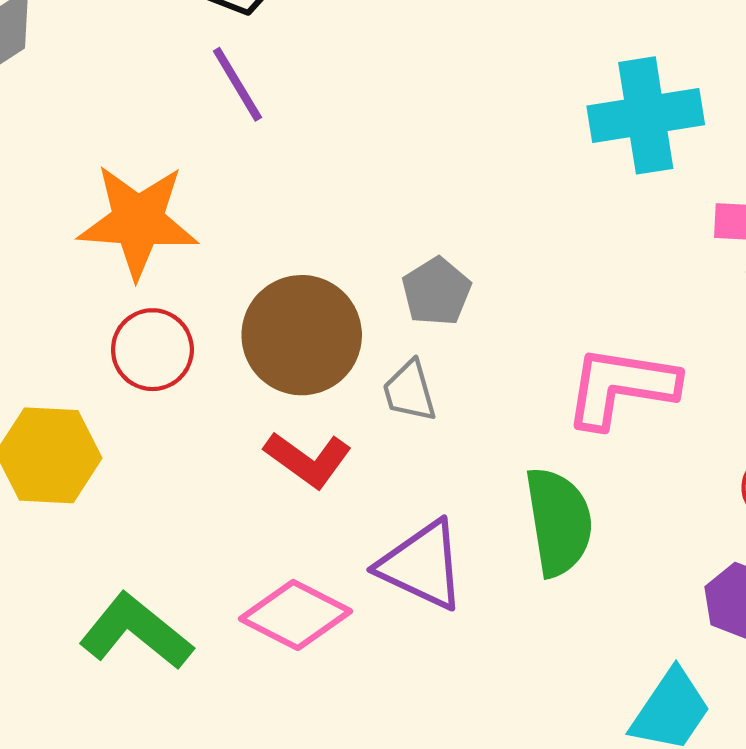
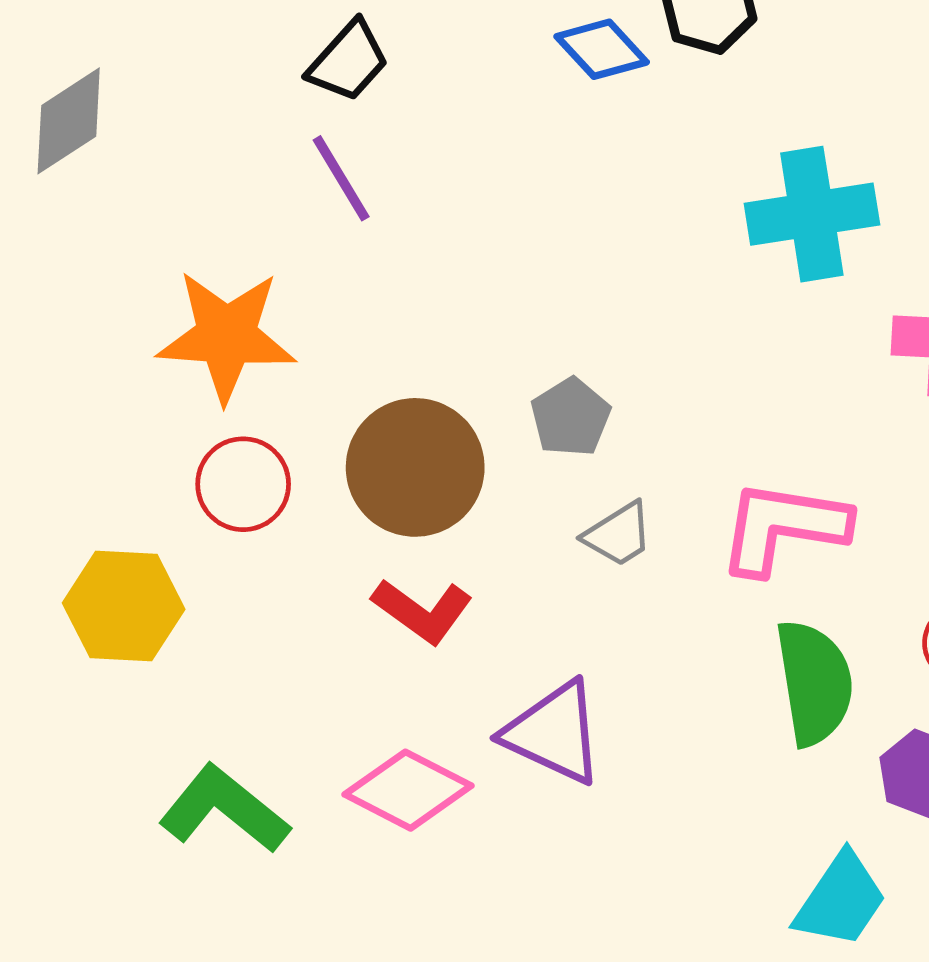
gray trapezoid: (409, 391) -> (618, 534), moved, turned -106
green semicircle: (559, 522) -> (814, 683), moved

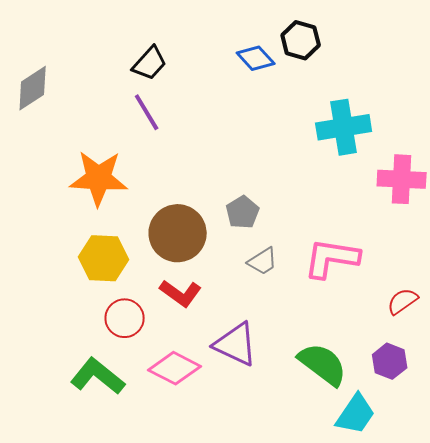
red circle: (243, 484) -> (125, 318), moved
yellow hexagon: (124, 606) -> (104, 258), moved
green semicircle: (814, 683) -> (323, 364), moved, turned -44

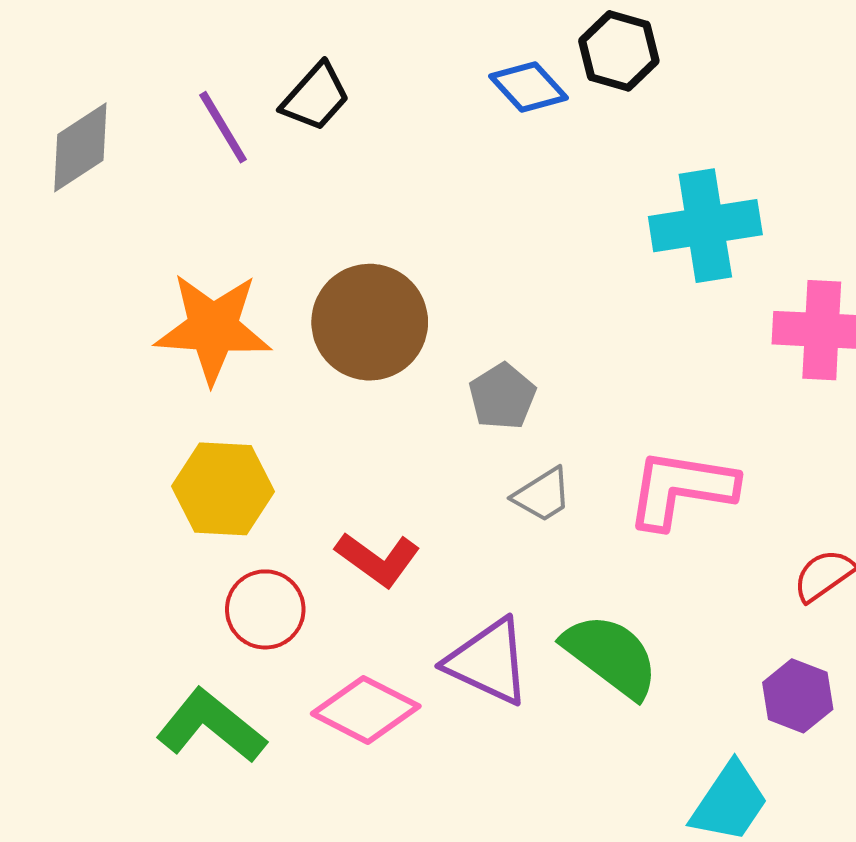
purple line: (147, 112) -> (223, 127), moved
brown circle: (178, 233) -> (370, 322), moved
green semicircle: (323, 364) -> (611, 656), moved

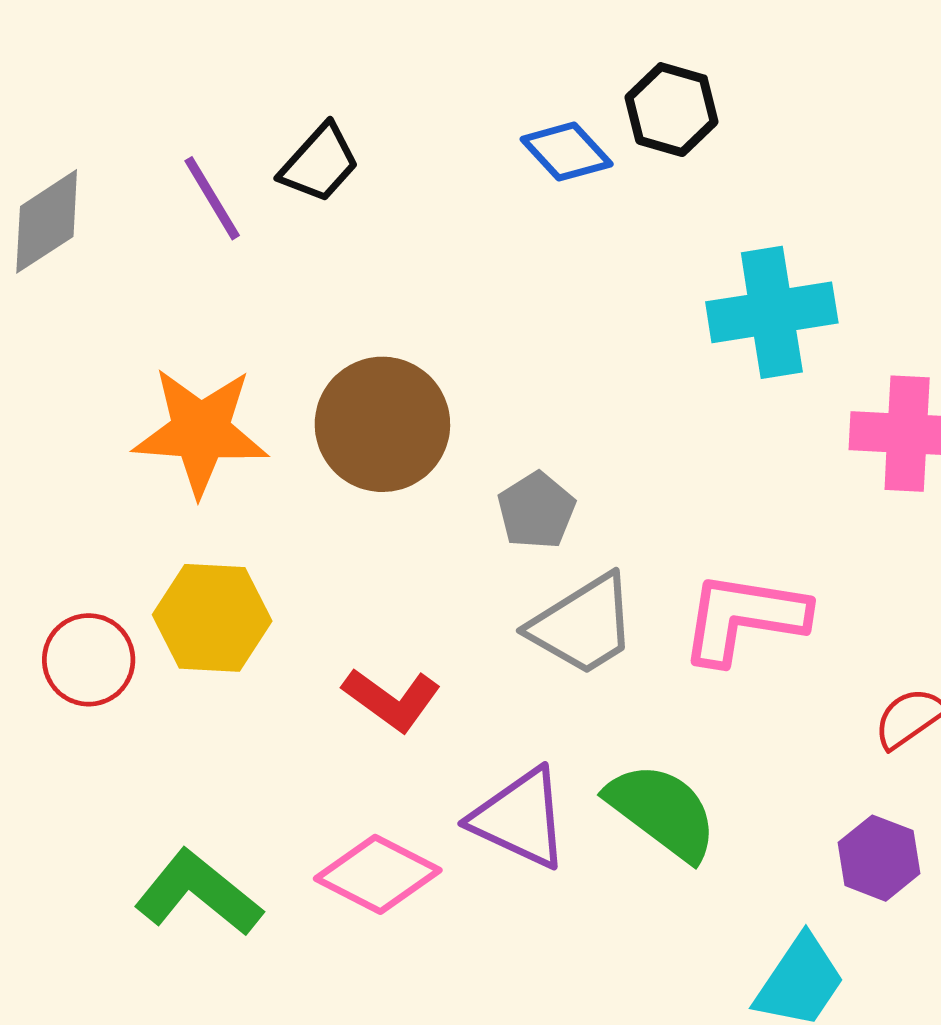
gray trapezoid: (543, 495) -> (583, 625), size x1.6
red circle: (265, 609) -> (89, 660), moved

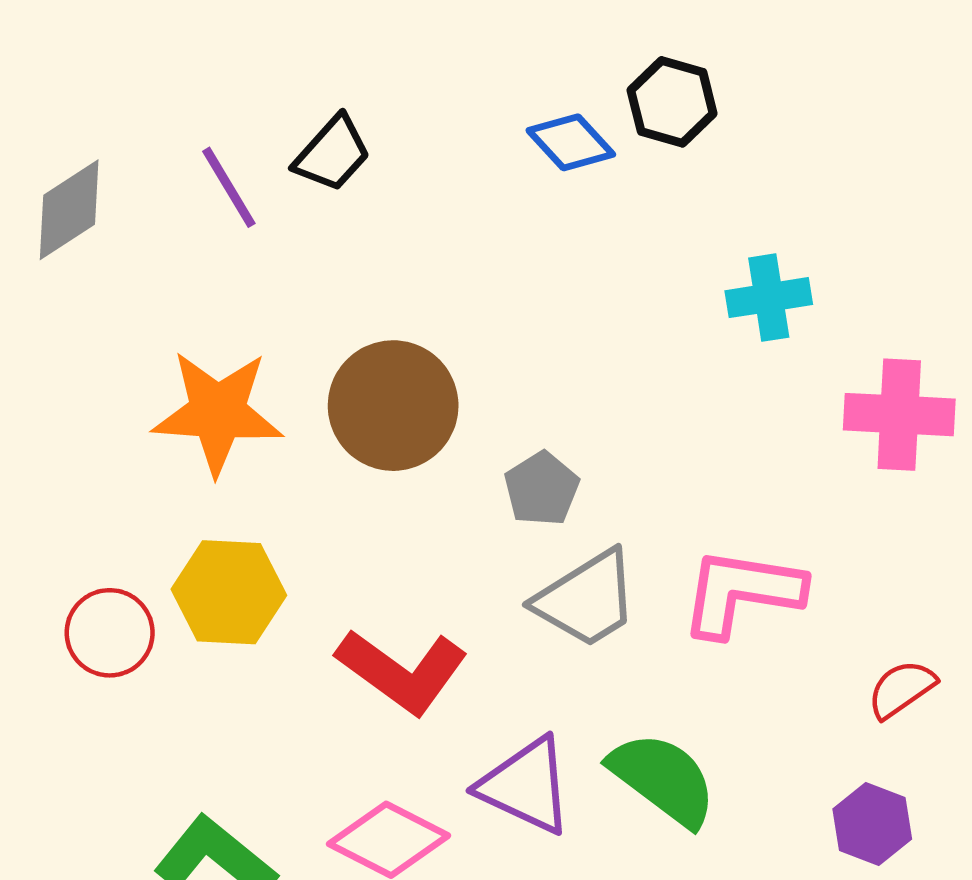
cyan cross: (772, 312) -> (769, 298), size x0.7
red L-shape: (392, 699) -> (402, 671), size x1.4

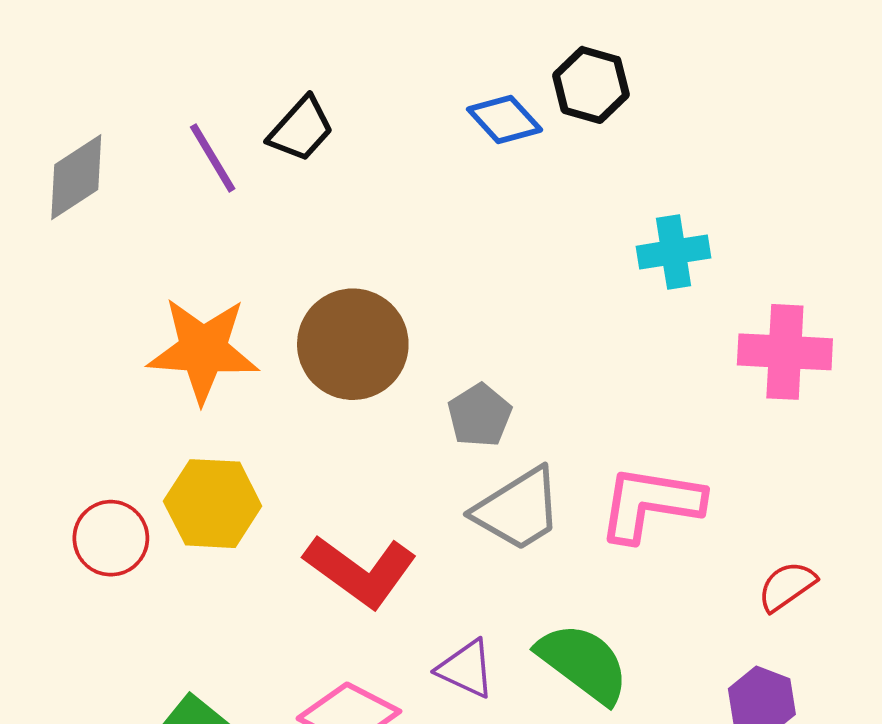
purple triangle: (526, 786) -> (466, 669), size x0.7

